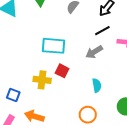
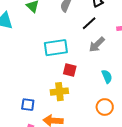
black line: (102, 31) -> (89, 23), moved
yellow cross: (42, 80) -> (59, 92), moved

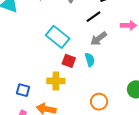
cyan rectangle: (56, 48) -> (58, 37), turned 40
cyan semicircle: (107, 76) -> (90, 60), moved

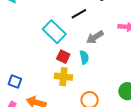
black line: (93, 17) -> (79, 14), moved
yellow cross: (56, 81) -> (63, 77), moved

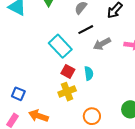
gray arrow: (95, 37) -> (102, 44), moved
yellow cross: (63, 77) -> (67, 92), turned -30

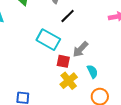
gray arrow: (102, 44) -> (80, 49), moved
cyan semicircle: (89, 73) -> (92, 72), moved

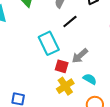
cyan rectangle: (48, 40) -> (49, 43), turned 30
cyan semicircle: (92, 72) -> (90, 79), turned -40

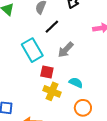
gray arrow: (80, 56) -> (66, 50), moved
yellow cross: (65, 86) -> (52, 91), turned -30

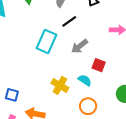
cyan rectangle: (32, 50) -> (46, 42), turned 45
red square: (47, 72) -> (99, 65), moved

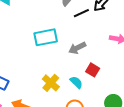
black line: (69, 21) -> (81, 13), moved
cyan rectangle: (46, 42) -> (46, 37), turned 45

